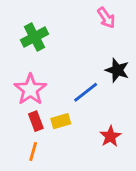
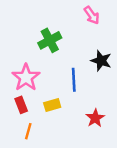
green cross: (34, 37) -> (50, 40), moved
blue line: (86, 92) -> (74, 80), turned -55
red rectangle: (36, 121) -> (21, 105), moved

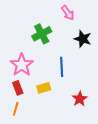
pink arrow: (92, 15) -> (68, 13), moved
black star: (101, 61) -> (83, 39), moved
orange line: (28, 131) -> (16, 109), moved

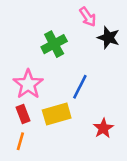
black star: (83, 39) -> (108, 38), moved
blue line: (62, 67) -> (80, 87), turned 30
yellow rectangle: (44, 88) -> (57, 114), size x1.5

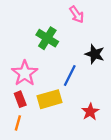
black star: (108, 38) -> (95, 54), moved
green cross: (54, 44) -> (47, 38), turned -30

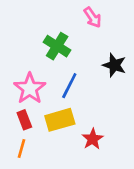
blue line: (70, 75) -> (69, 86), moved
red star: (90, 112) -> (93, 139), moved

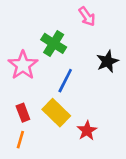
black star: (114, 65) -> (107, 61), turned 30
pink star: (30, 88) -> (23, 65), moved
yellow rectangle: (60, 120) -> (56, 113), turned 60

